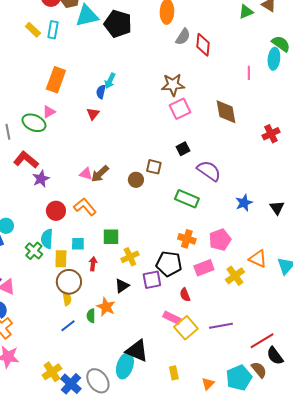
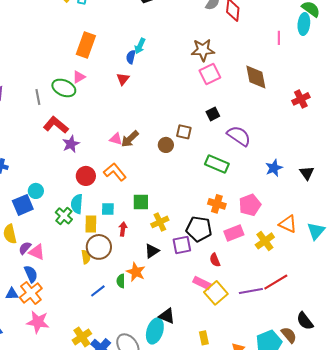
yellow semicircle: (67, 299) -> (86, 257), moved
red line: (262, 341) -> (276, 282), moved
black triangle: (137, 351) -> (167, 316), size x0.7

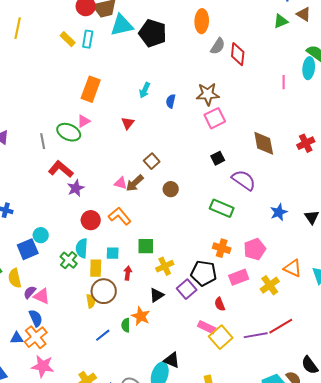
blue semicircle: (131, 57) -> (171, 101), moved
brown diamond: (256, 77) -> (264, 143), moved
brown square: (184, 132) -> (152, 161), moved, turned 35
purple square: (182, 245) -> (187, 289), turned -30

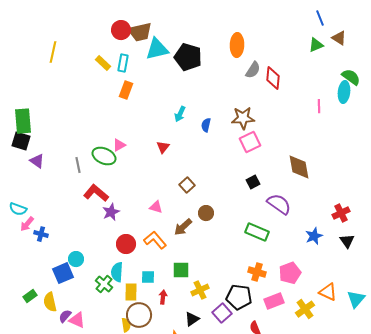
orange rectangle: (91, 89) -> (126, 90), moved, size x0.7
red cross: (306, 143) -> (341, 213), moved
brown arrow: (135, 183) -> (183, 227), moved

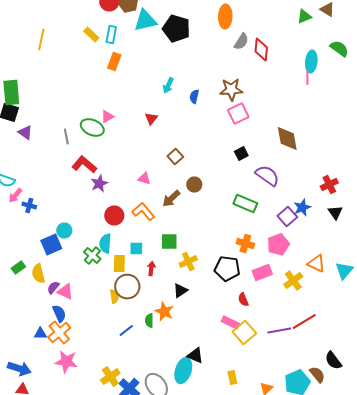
yellow line: (53, 52) -> (41, 40), moved
cyan ellipse: (344, 92) -> (311, 62), moved
purple square: (222, 313) -> (287, 216), moved

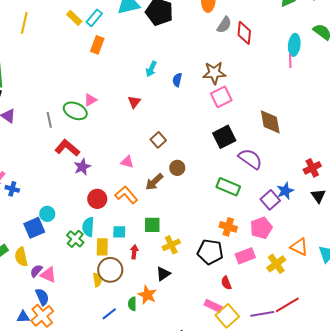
cyan rectangle: (111, 34) -> (94, 18), turned 30
black square: (241, 154) -> (224, 137), size x1.6

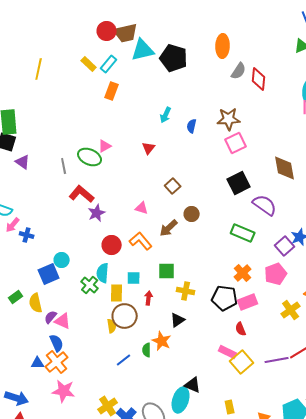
orange cross: (228, 227) -> (243, 273), turned 30
yellow cross: (171, 245) -> (186, 291), turned 36
pink rectangle: (245, 256) -> (248, 302), moved

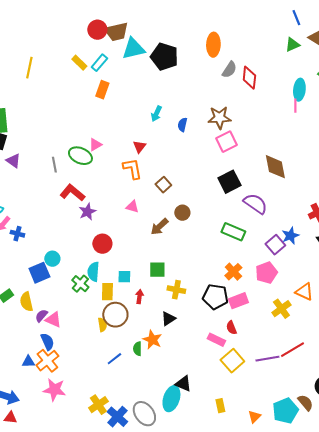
orange L-shape: (141, 241) -> (132, 169), moved, turned 30
pink rectangle: (228, 352) -> (216, 340), moved

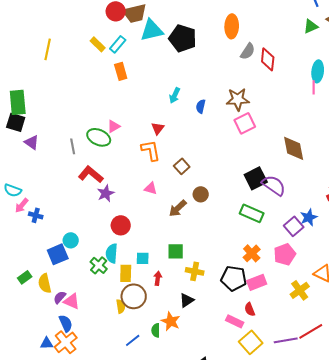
orange rectangle: (102, 90) -> (121, 71), turned -36
black square: (229, 182) -> (256, 178), moved

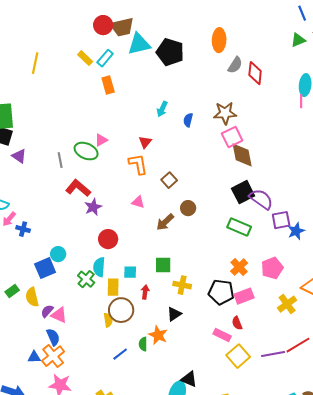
brown diamond: (294, 148) -> (242, 155), moved
purple square: (294, 226) -> (281, 220), moved, turned 30

